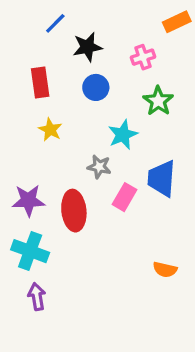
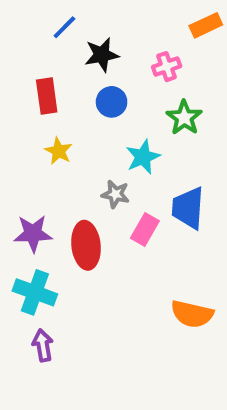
orange semicircle: (165, 270) -> (192, 314), size x1.5

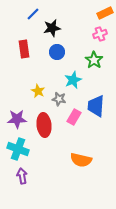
pink cross: (167, 67) -> (100, 34), moved
yellow star: (59, 151) -> (38, 91), moved
orange semicircle: (192, 314) -> (81, 160), moved

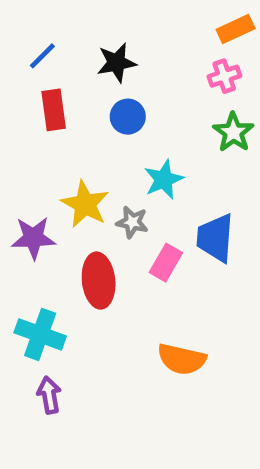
blue line: (33, 14) -> (42, 56), moved
green star: (94, 60) -> (233, 132), moved
yellow star: (38, 91) -> (85, 204), size x1.5
purple star: (17, 119) -> (33, 238), moved

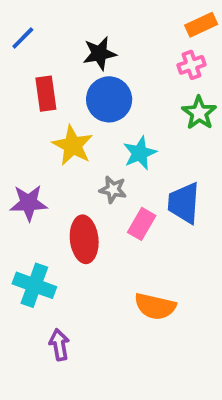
blue line: (42, 56) -> (23, 38), moved
blue circle: (128, 117) -> (109, 99), size x1.5
yellow star: (85, 204) -> (73, 145), moved
purple arrow: (49, 395) -> (59, 345), moved

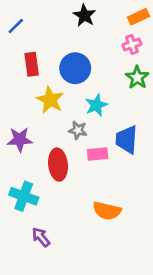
black star: (100, 53) -> (84, 15), moved, turned -30
pink rectangle: (142, 224) -> (98, 154), turned 54
purple arrow: (59, 345) -> (41, 237), turned -30

